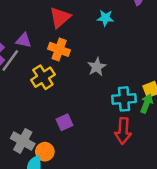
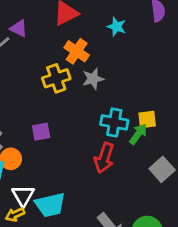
orange cross: (59, 49) -> (77, 51), moved
yellow cross: (43, 77) -> (56, 78), moved

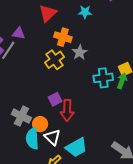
red arrow: (104, 158) -> (67, 110), moved
white triangle: (23, 196) -> (52, 137), moved

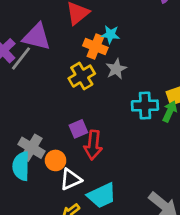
cyan star: (85, 12) -> (110, 34), moved
purple triangle: (19, 33) -> (37, 37), size x1.6
white triangle: (52, 137) -> (71, 179), turned 48
cyan semicircle: (32, 139) -> (21, 166), moved

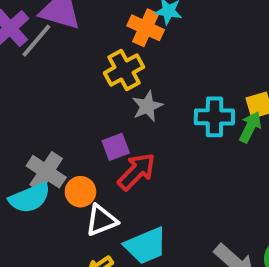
gray star: (116, 69) -> (147, 106), moved
red arrow: (93, 145) -> (136, 171), turned -144
cyan semicircle: (21, 166) -> (30, 198), turned -116

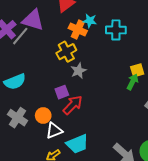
cyan cross: (214, 117) -> (116, 30), moved
gray cross: (46, 172) -> (17, 118), moved
cyan semicircle: (30, 198) -> (15, 82), moved

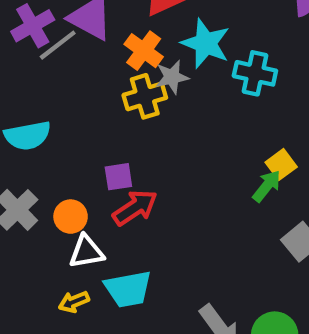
cyan star: (90, 21) -> (206, 43), size x1.6
orange cross: (78, 29) -> (144, 51), moved
yellow square: (137, 70) -> (281, 165), turned -32
gray star: (78, 71) -> (172, 77), moved

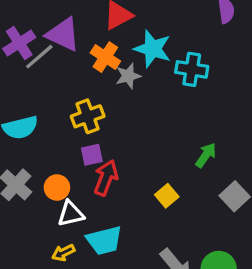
yellow cross: (145, 96) -> (88, 116), moved
yellow square: (281, 165) -> (167, 196), moved
red arrow: (135, 208) -> (106, 178), turned -32

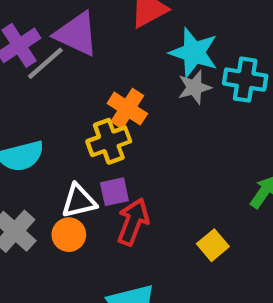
orange cross: (105, 57) -> (127, 109), moved
gray star: (128, 76) -> (195, 87), moved
white triangle: (71, 214) -> (79, 201), moved

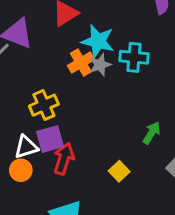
orange cross: (127, 109) -> (81, 63), moved, turned 30
purple square: (114, 192) -> (50, 139), size x1.4

